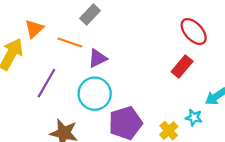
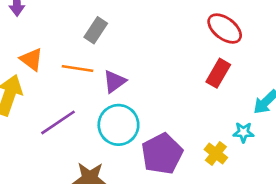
orange triangle: (34, 29) -> (31, 59), turned -30
purple line: (46, 83) -> (58, 122), turned 36

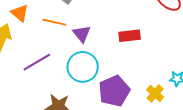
red rectangle: (218, 73) -> (130, 36), moved, turned 50
purple triangle: (114, 81) -> (82, 34), turned -36

